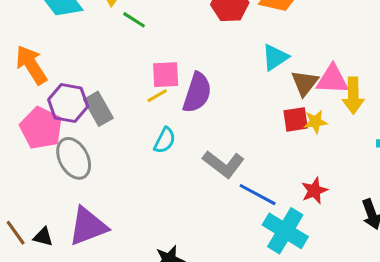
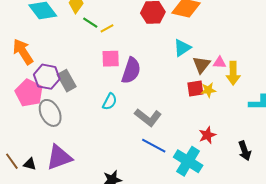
pink triangle: (332, 79) -> (220, 63), size x0.6
yellow line: (157, 96) -> (107, 28), moved
blue line: (258, 195) -> (154, 146), moved

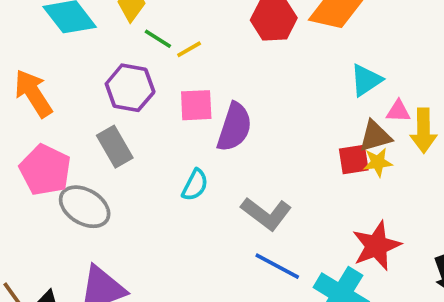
cyan triangle: (182, 48) -> (366, 80), moved
brown triangle: (201, 65) -> (375, 136), moved, turned 36
purple hexagon: (47, 77) -> (130, 88), moved
gray ellipse: (50, 113) -> (85, 207), turned -32
red star: (207, 135) -> (376, 246), size x1.5

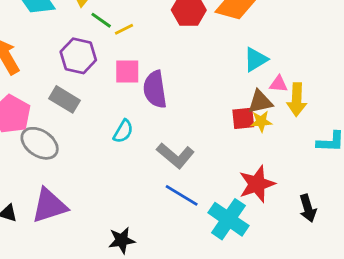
purple semicircle: (234, 127) -> (155, 89), turned 150
gray rectangle: (115, 147) -> (65, 99), turned -32

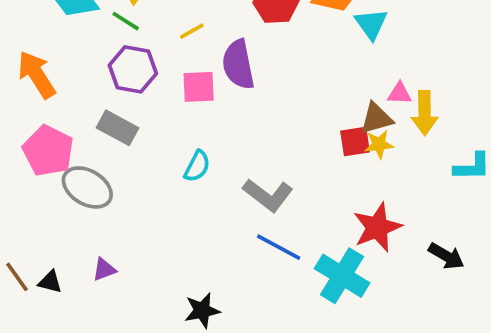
green line: (101, 20) -> (126, 21), moved
cyan triangle: (256, 59) -> (371, 24), moved, turned -32
purple semicircle: (155, 89) -> (238, 65), moved
purple triangle: (49, 206) -> (104, 269), size x0.5
black arrow: (308, 208) -> (446, 256), turned -40

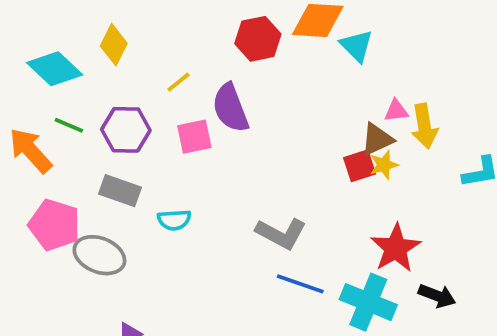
green line: (126, 21) -> (69, 125), moved
cyan semicircle: (197, 166) -> (174, 220), moved, turned 68
black arrow: (446, 256) -> (437, 296), moved

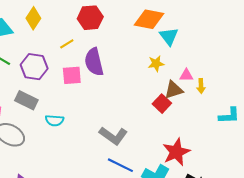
red hexagon: (258, 39) -> (90, 18), moved
yellow arrow: (424, 126) -> (201, 86), size x0.6
yellow star: (384, 165) -> (156, 64), moved
red square: (360, 166) -> (162, 104), turned -36

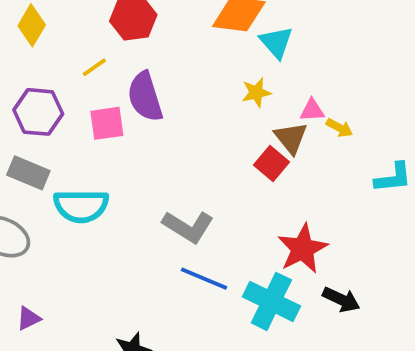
yellow arrow: (201, 86) -> (339, 128), turned -56
brown triangle: (174, 90) -> (291, 138), turned -48
cyan semicircle: (55, 120) -> (81, 206), size x1.6

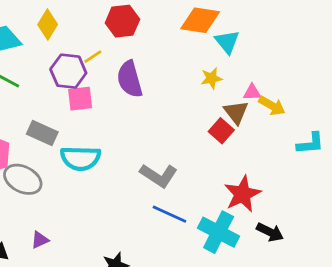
purple hexagon: (38, 112) -> (68, 71), moved
pink square: (107, 123) -> (80, 99), moved
yellow arrow: (339, 128) -> (272, 106), size x1.4

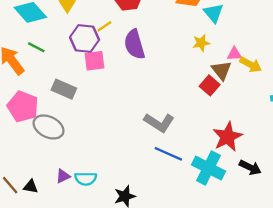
cyan semicircle: (80, 158) -> (86, 179), moved, size x0.7

